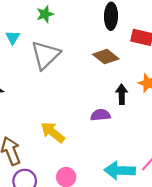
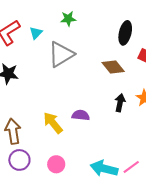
purple semicircle: (100, 115) -> (81, 115), moved

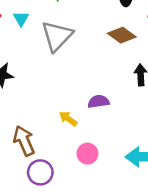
yellow arrow: (53, 123) -> (68, 119), size x0.7
pink circle: (56, 164) -> (87, 154), moved

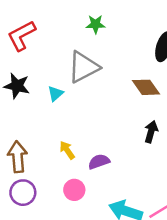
cyan triangle: (21, 19) -> (55, 93), moved
purple semicircle: (98, 101) -> (99, 162), moved, turned -30

